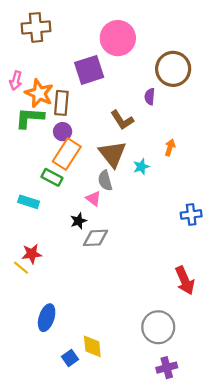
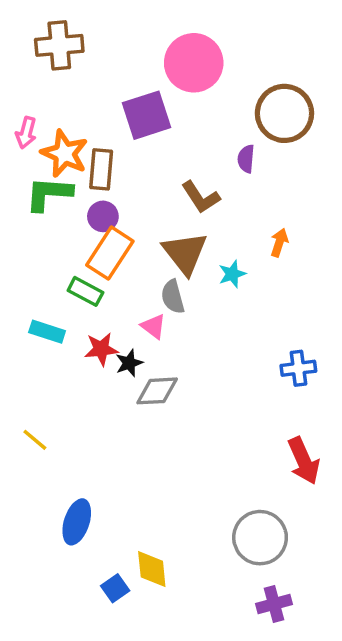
blue cross: (191, 215) -> (298, 368), moved
red star: (32, 254) -> (101, 349), moved

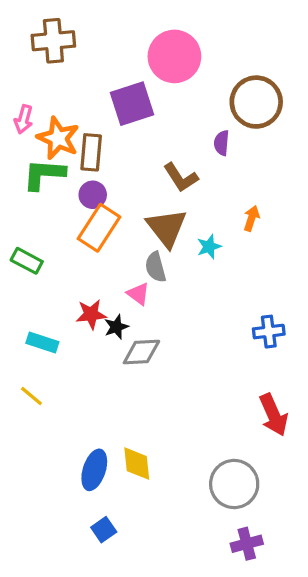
green rectangle: (85, 291) -> (27, 261), moved
cyan rectangle: (47, 332) -> (42, 343), moved
blue ellipse: (77, 522) -> (94, 470), moved
yellow diamond: (152, 569) -> (137, 464), moved

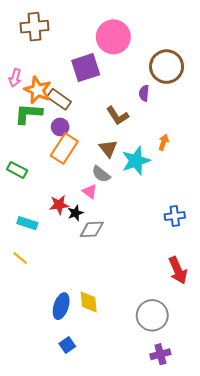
brown rectangle: (91, 152) -> (59, 99), turned -60
brown triangle: (167, 228) -> (108, 148), size x0.7
cyan star: (209, 247) -> (136, 161), size x1.8
gray semicircle: (156, 267) -> (101, 174), turned -36

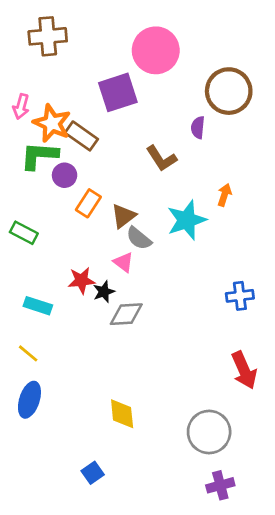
purple circle: (60, 127) -> (65, 175), moved
orange rectangle: (64, 148) -> (88, 203), size x0.7
brown triangle: (108, 148) -> (123, 216), moved, turned 30
blue ellipse: (61, 306) -> (29, 400), moved

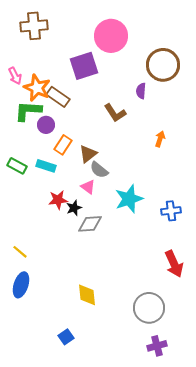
pink arrow: (21, 106) -> (15, 76), turned -42
cyan star: (187, 220) -> (129, 199), moved
cyan rectangle: (38, 306) -> (46, 166), moved

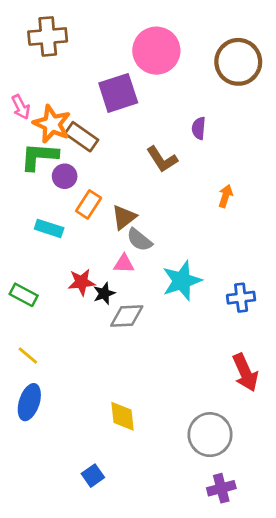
brown circle: (163, 65) -> (238, 62), moved
green rectangle: (17, 166) -> (24, 295), moved
cyan rectangle: (46, 166) -> (49, 228), moved
pink triangle: (88, 187) -> (124, 264), turned -35

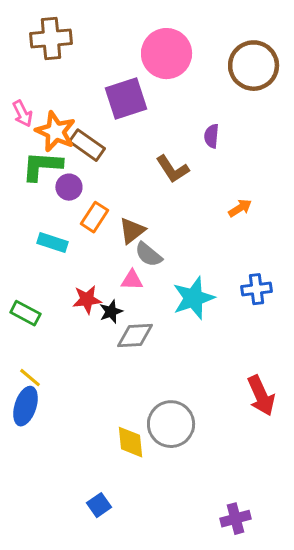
orange arrow: (226, 196) -> (240, 208), turned 40
blue cross: (241, 298) -> (257, 289), moved
blue ellipse: (29, 402) -> (25, 406), moved
gray circle: (210, 435) -> (171, 424), moved

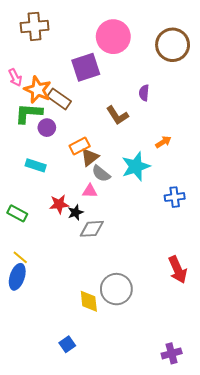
orange rectangle: (94, 217) -> (80, 146), moved, turned 30
cyan star: (194, 298) -> (136, 166), moved
purple cross: (236, 519) -> (172, 353), moved

